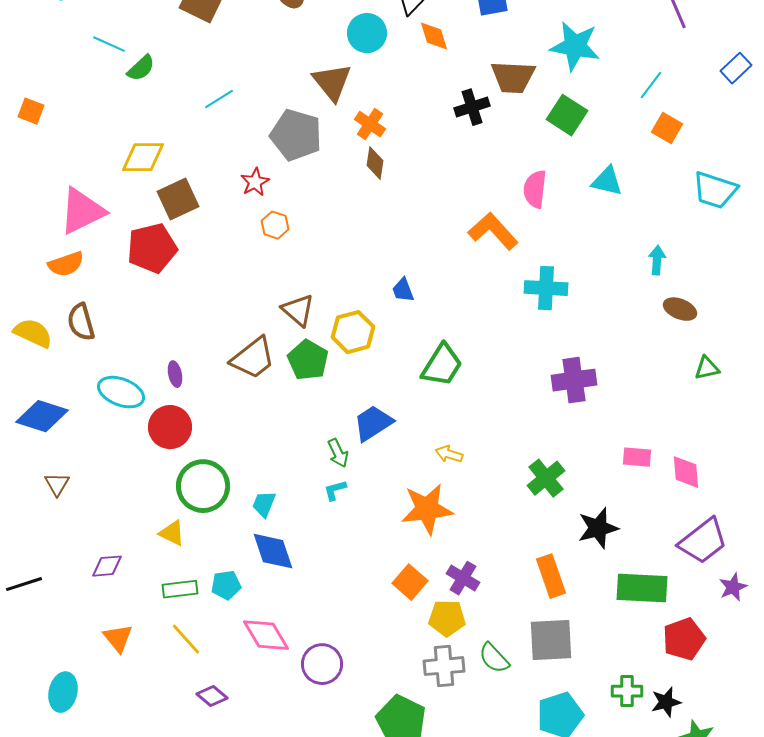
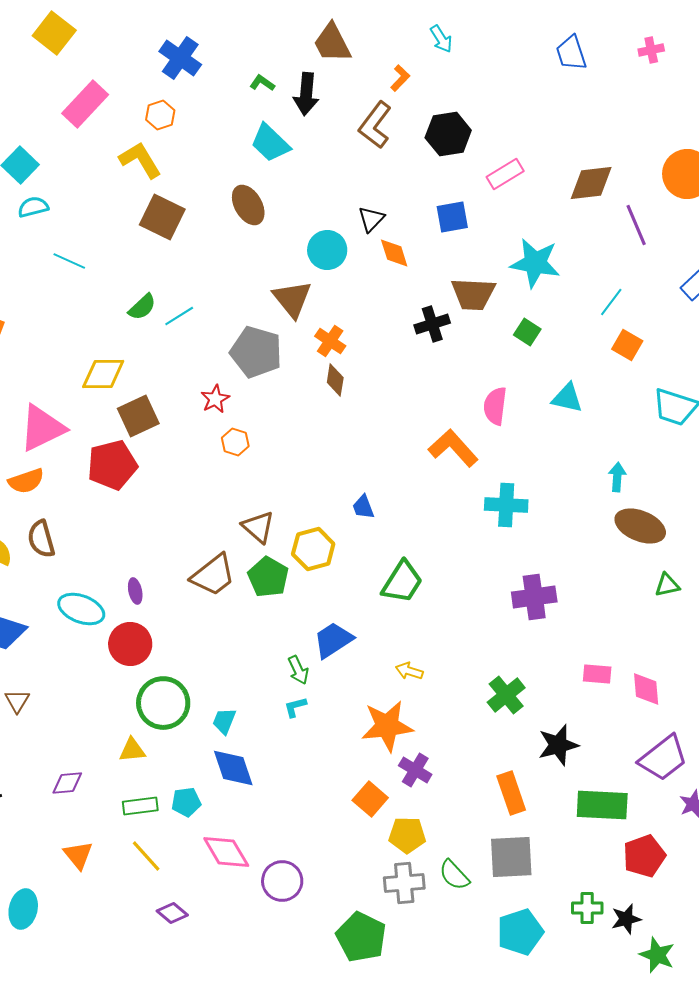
green semicircle: (141, 68) -> (142, 307), moved
green square: (567, 115) -> (527, 332), size x0.7
brown ellipse: (680, 309) -> (640, 526), size x1.5
yellow triangle: (172, 533) -> (132, 750), turned -32
purple cross: (463, 578) -> (415, 770), moved

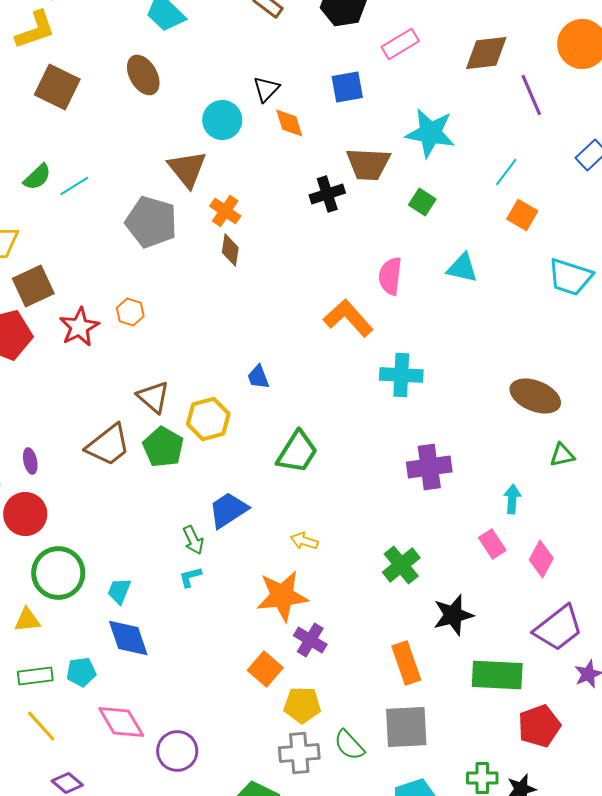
yellow L-shape: (140, 160) -> (35, 30), turned 102
red star: (215, 399) -> (79, 327), moved, size x1.4
cyan arrow: (617, 477) -> (512, 499), moved
pink rectangle: (597, 674) -> (492, 544), turned 52
pink diamond: (646, 689) -> (541, 559), turned 33

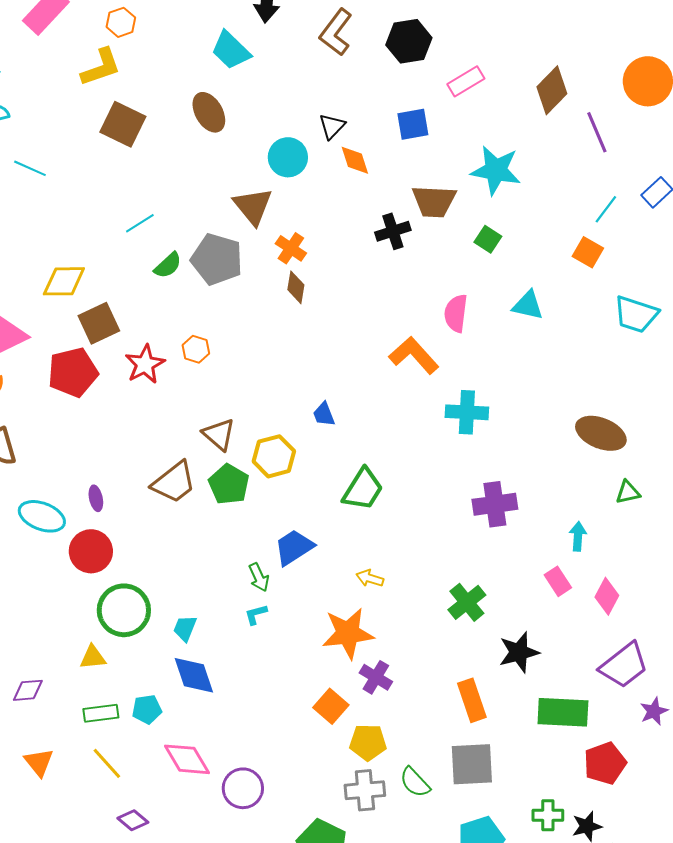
brown diamond: (486, 53) -> (552, 90), turned -39
cyan line: (506, 172) -> (606, 209), moved
green semicircle: (37, 177) -> (168, 265), moved

